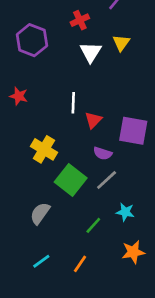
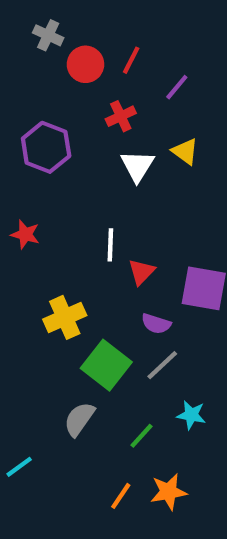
yellow triangle: (121, 43) -> (185, 151), turned -30
yellow cross: (44, 149) -> (65, 317), turned 35
gray semicircle: (40, 213) -> (79, 419), moved
orange star: (133, 252) -> (168, 492), moved
cyan line: (41, 261) -> (19, 467), moved

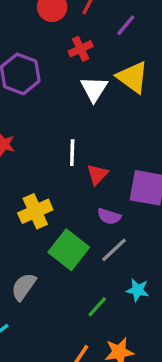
yellow triangle: (185, 151) -> (133, 77), size x1.5
gray semicircle: (79, 419) -> (24, 287), moved

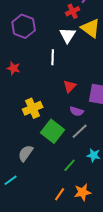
red cross: (81, 49) -> (73, 11), moved
white line: (72, 153) -> (53, 57), moved

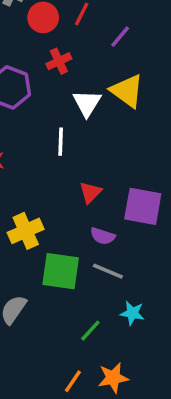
red cross: (73, 11) -> (59, 61), moved
green square: (53, 131) -> (61, 271), turned -30
gray line: (80, 131) -> (108, 271), turned 66

